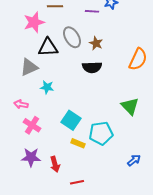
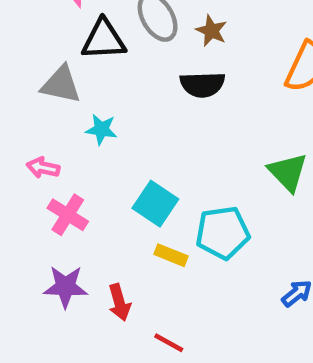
gray triangle: (29, 67) -> (61, 85), turned 36
red line: (77, 182) -> (169, 343), turned 40

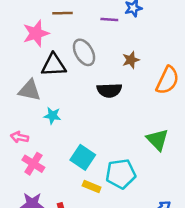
brown star: (211, 31) -> (131, 60), moved, turned 30

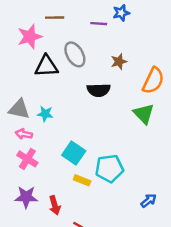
gray triangle: (30, 90) -> (19, 109), moved
pink arrow: (19, 137) -> (24, 134), moved
green triangle: (157, 140) -> (144, 114), moved

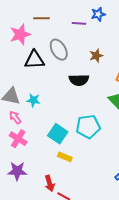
pink arrow: (24, 134) -> (15, 117), turned 40
cyan pentagon: (109, 168) -> (88, 127), moved
red arrow: (55, 205) -> (50, 183), moved

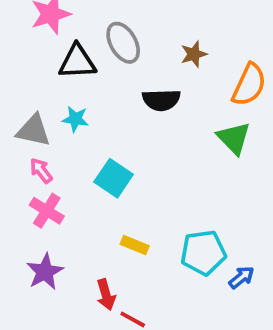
cyan star: (33, 100) -> (75, 119), moved
cyan pentagon: (88, 127) -> (203, 253), moved
cyan square: (58, 134) -> (114, 178), moved
purple star: (17, 171) -> (45, 272), turned -30

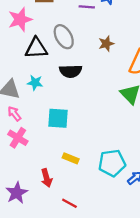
black semicircle: (161, 100) -> (71, 71), moved
cyan square: (114, 178) -> (58, 118), turned -30
purple star: (45, 272) -> (17, 193), moved
red arrow: (106, 295) -> (47, 178), moved

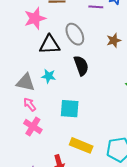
black semicircle: (71, 71) -> (81, 66), turned -108
yellow rectangle: (71, 158) -> (81, 145), size x1.5

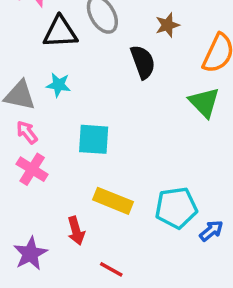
black semicircle: (81, 66) -> (143, 62), moved

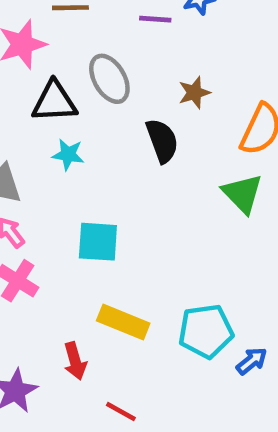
cyan star: (58, 85) -> (68, 155), moved

